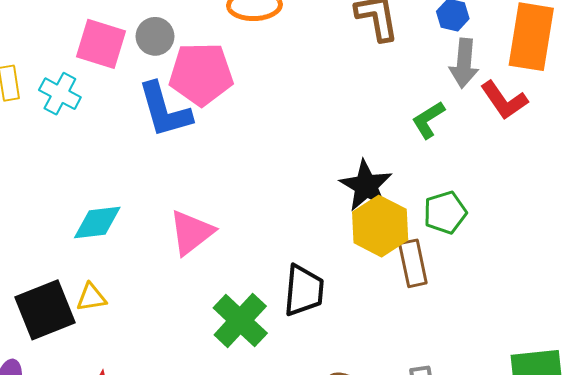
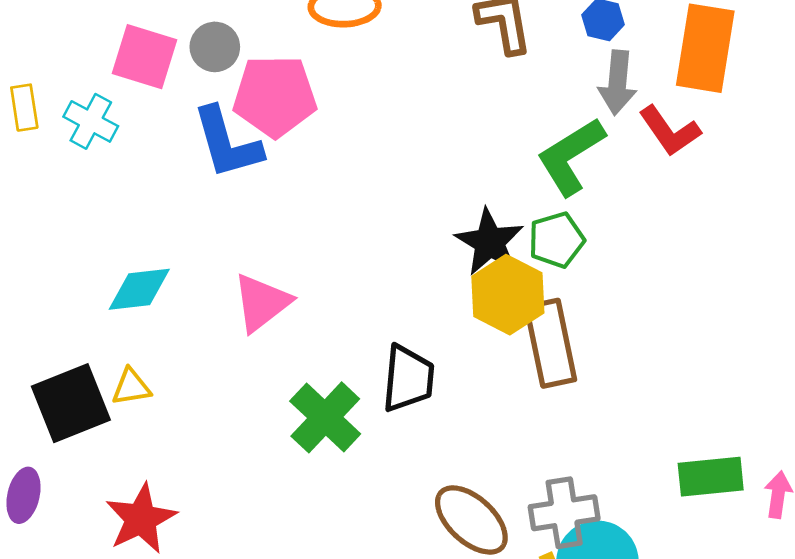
green L-shape: (428, 120) -> (571, 156), size x1.6
green pentagon: (445, 213) -> (556, 240), moved
brown rectangle: (413, 263) -> (551, 343), size x1.4

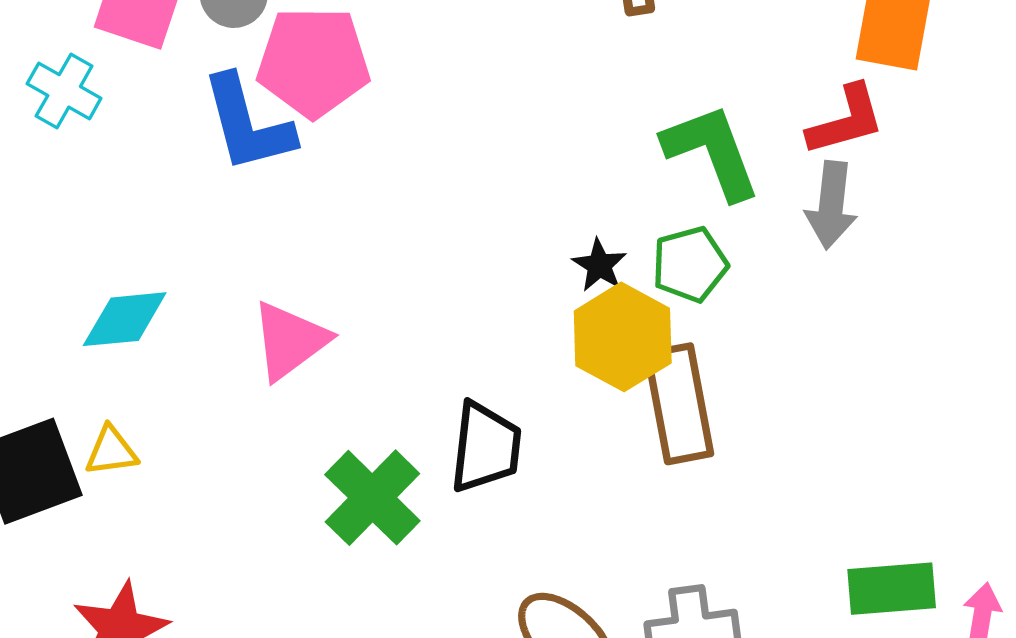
gray arrow: (618, 83) -> (831, 205), moved
red L-shape: (670, 131) -> (846, 120), turned -72
green L-shape: (571, 156) -> (712, 152), turned 100
black star: (490, 242) -> (599, 265), size x0.6

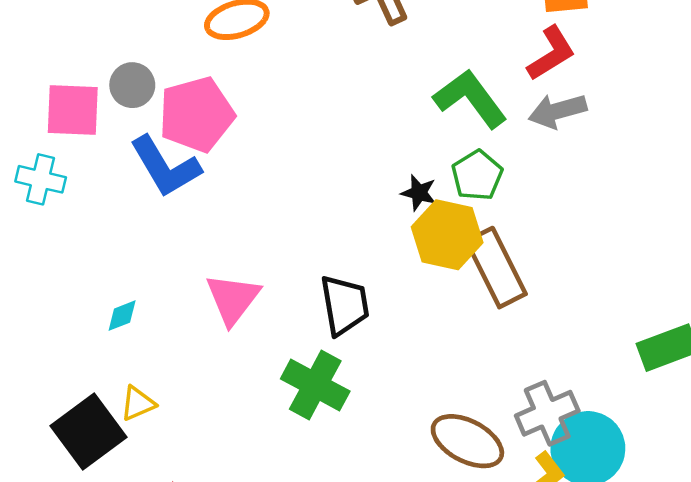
gray arrow: (831, 205) -> (558, 111), turned 84
cyan diamond: (125, 319) -> (122, 316), size x0.6
black trapezoid: (486, 447) -> (345, 305), moved

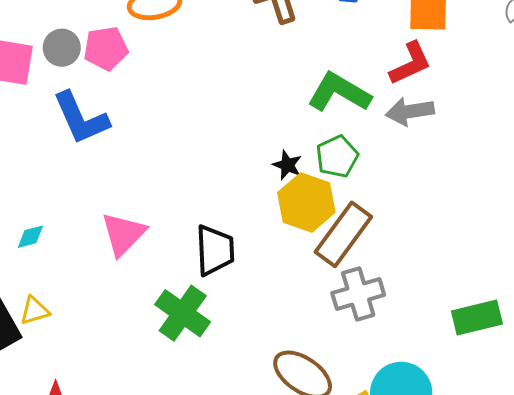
green L-shape: (470, 99) -> (339, 92), turned -30
pink pentagon: (196, 114) -> (106, 48), moved, size x0.7
brown rectangle: (496, 268) -> (343, 234), turned 56
gray cross: (547, 413) -> (358, 294), moved

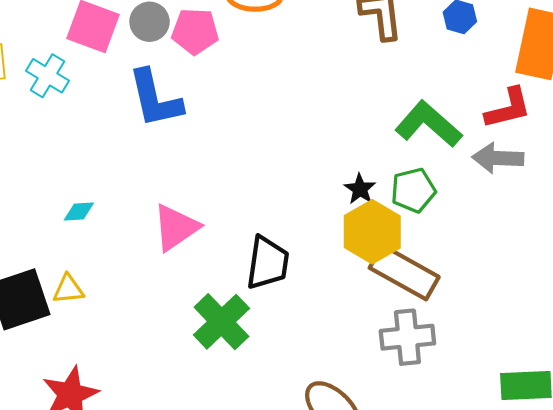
brown rectangle: (343, 234) -> (404, 272), turned 72

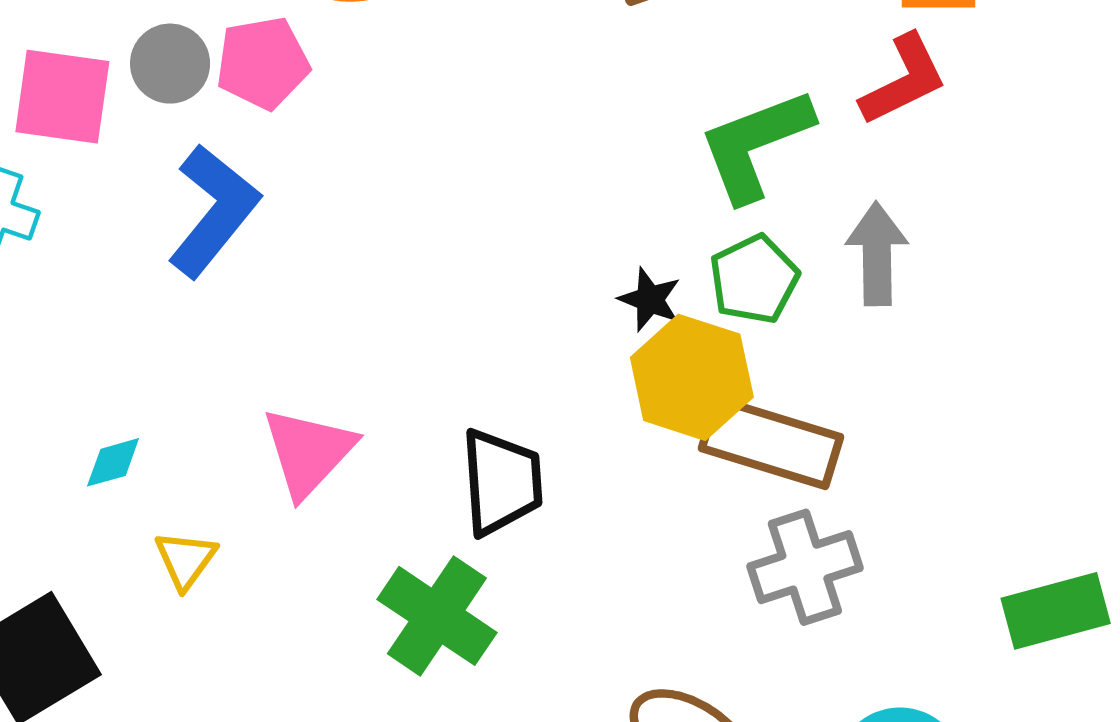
blue L-shape: (155, 99) -> (214, 211), turned -116
green L-shape: (428, 124) -> (755, 144), turned -50
gray arrow: (498, 158) -> (877, 254), moved, turned 99
yellow triangle: (68, 289) -> (186, 560), moved, turned -36

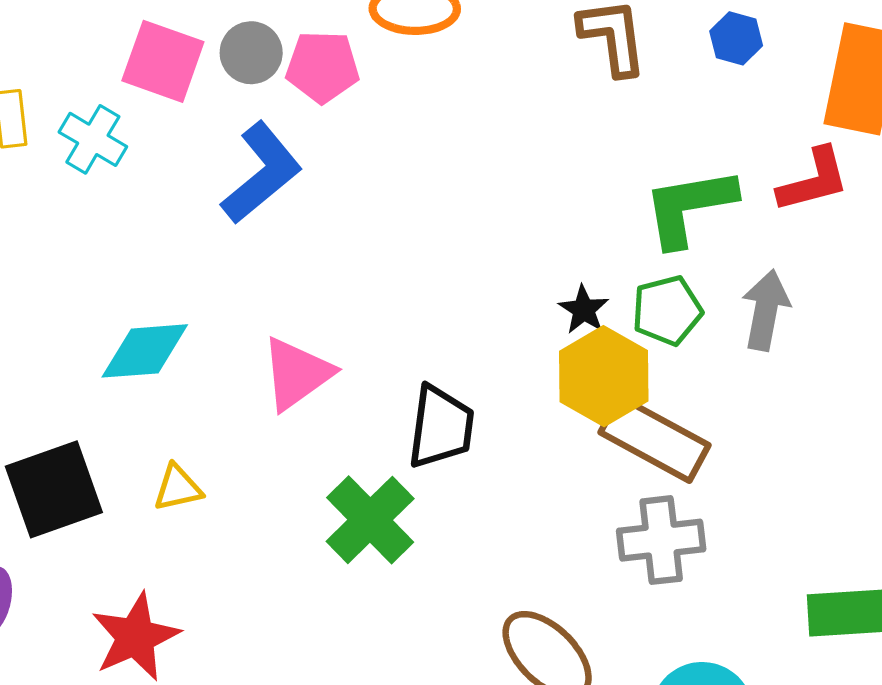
cyan diamond: (113, 462) -> (145, 351), size x1.8
yellow triangle: (186, 560) -> (178, 488), moved, turned 30

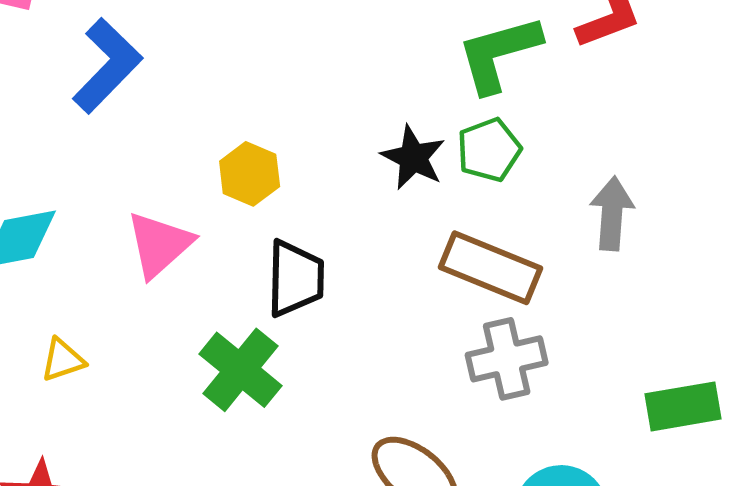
black star: (584, 310) -> (413, 158), size x1.4
gray arrow: (766, 310) -> (612, 213), moved
yellow hexagon: (604, 376) -> (250, 174), moved, size x0.7

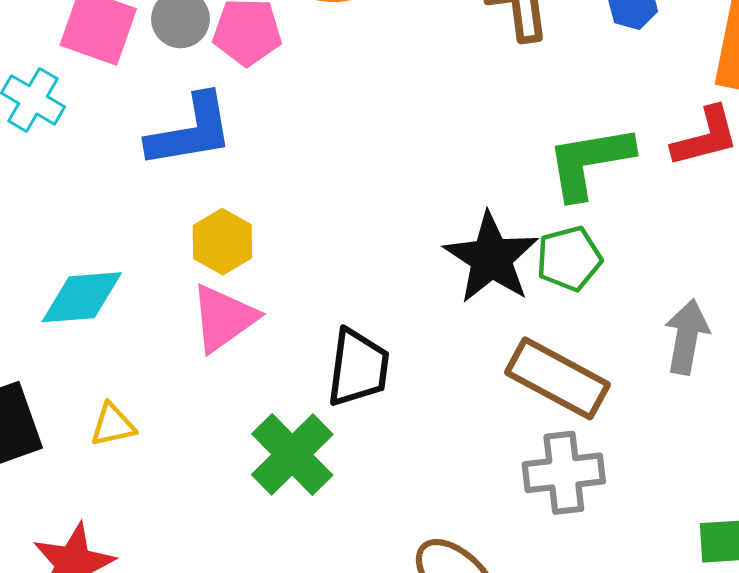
blue L-shape: (107, 66) -> (190, 131), turned 30
black star: (413, 158) -> (491, 258), size x1.4
yellow hexagon: (250, 174) -> (222, 242), moved

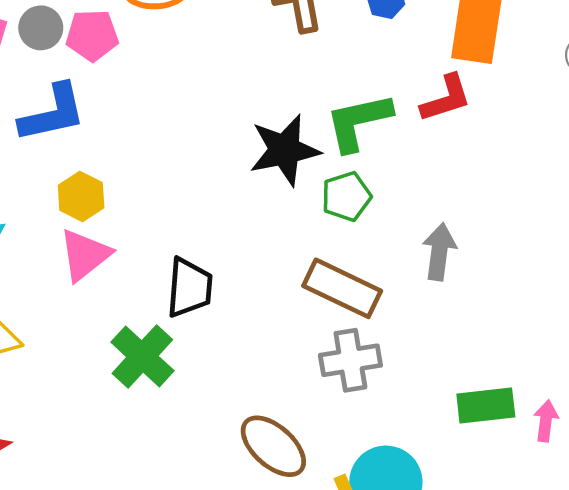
black star: (491, 258) -> (285, 150), moved, turned 30

